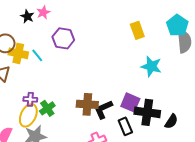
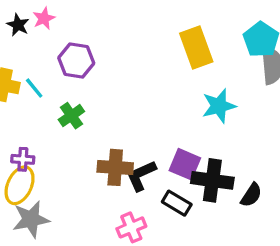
yellow rectangle: (137, 30) -> (196, 48), size x1.4
cyan star: (151, 66) -> (219, 106), turned -30
green cross: (47, 108) -> (71, 116), moved
black rectangle: (125, 126) -> (177, 203), turned -36

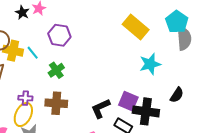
yellow rectangle: (196, 48) -> (136, 27), turned -30
brown cross: (115, 167) -> (56, 103), moved
black semicircle: (251, 195) -> (177, 95), moved

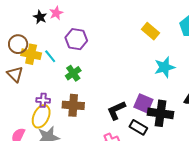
yellow rectangle: (136, 27) -> (150, 31), size x0.7

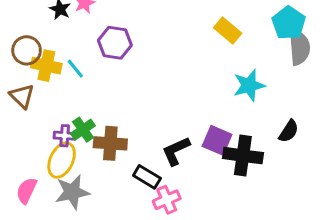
green cross: (73, 73) -> (83, 130), moved
black rectangle: (138, 127) -> (147, 177), moved

